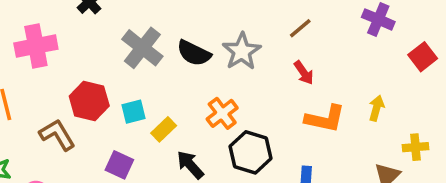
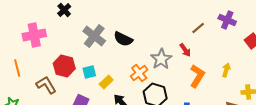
brown line: (300, 28) -> (198, 28), moved
gray star: (242, 51) -> (161, 59), moved
orange L-shape: (325, 119) -> (197, 76), turned -70

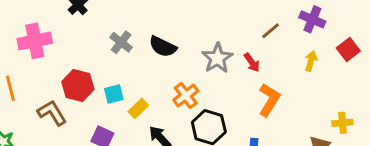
gray cross: (94, 36) -> (121, 42), size x0.7
gray star: (161, 59) -> (217, 58), moved
yellow arrow: (226, 70) -> (311, 61), moved

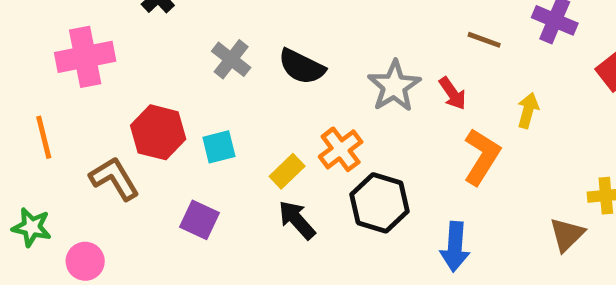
brown line: (271, 31) -> (484, 40), turned 60
yellow arrow: (311, 61) -> (528, 110), moved
yellow rectangle: (138, 108) -> (287, 171), moved

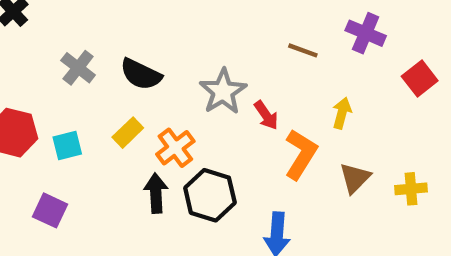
red arrow: (453, 93) -> (266, 115), moved
yellow rectangle: (287, 171) -> (128, 133), moved
black arrow: (297, 220) -> (156, 193), moved, turned 39
brown triangle: (567, 234) -> (355, 178), moved

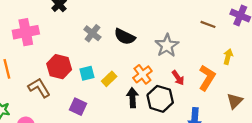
red arrow: (266, 115) -> (178, 78), moved
yellow rectangle: (128, 133) -> (109, 79), moved
brown triangle: (355, 178) -> (235, 101), moved

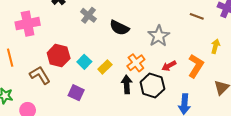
gray cross: (92, 33) -> (88, 15), moved
cyan square: (87, 73) -> (84, 62), turned -32
red arrow: (178, 78) -> (169, 66), turned 96

